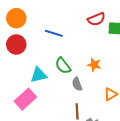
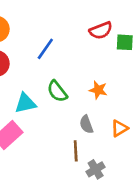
blue line: (54, 33) -> (45, 49), turned -72
gray semicircle: (77, 84) -> (86, 124), moved

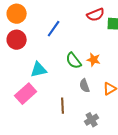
green semicircle: (57, 91) -> (74, 61), moved
brown line: (76, 151) -> (63, 106), moved

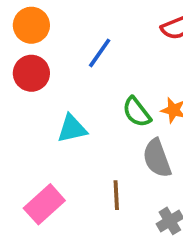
gray semicircle: (85, 86) -> (157, 158), size x1.5
pink rectangle: (26, 94) -> (44, 204), moved

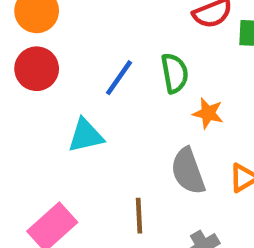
blue line: (100, 53) -> (119, 78), moved
green semicircle: (137, 112) -> (175, 73), moved, turned -152

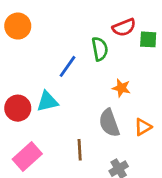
red circle: (37, 69) -> (18, 108), moved
green semicircle: (175, 73) -> (100, 49), moved

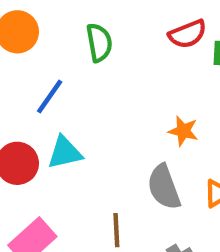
green semicircle: (100, 49) -> (99, 43), moved
blue line: (68, 66) -> (50, 96), moved

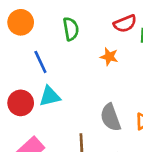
blue line: (50, 96) -> (40, 62), turned -60
orange star: (183, 131) -> (109, 57), moved

